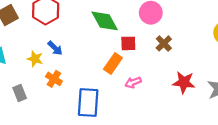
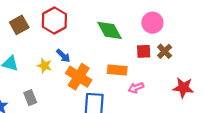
red square: (128, 43) -> (144, 51), moved
orange rectangle: (113, 64) -> (117, 70), turned 60
orange cross: (54, 79) -> (79, 77), moved, size x1.6

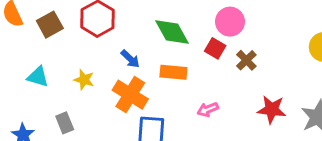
red square: (144, 51) -> (215, 48), moved, turned 32
blue arrow: (63, 56) -> (130, 59), moved
orange rectangle: (117, 70) -> (173, 72), moved

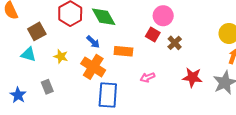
brown square: (50, 25) -> (37, 31), moved
green diamond: (172, 32) -> (104, 17), moved

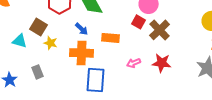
brown square: (37, 31) -> (39, 27), moved, turned -30
brown cross: (175, 43) -> (160, 30), size x1.5
orange cross: (93, 67) -> (82, 53), turned -30
red star: (192, 77) -> (162, 63), moved

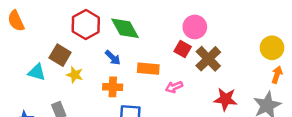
orange cross: (82, 53) -> (113, 87), size x0.7
pink arrow: (134, 63) -> (174, 87), moved
red star: (162, 63) -> (225, 99), moved

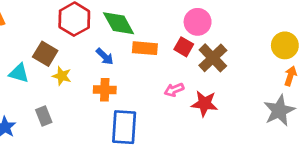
orange rectangle: (148, 69) -> (145, 48), moved
red star: (225, 99) -> (204, 104), moved

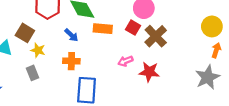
gray rectangle: (44, 116) -> (32, 73), moved

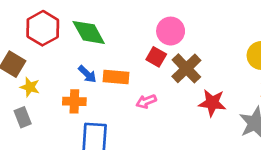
orange rectangle: (103, 29) -> (116, 77), moved
blue arrow: (71, 35) -> (87, 74), moved
red star: (149, 72) -> (212, 103), moved

